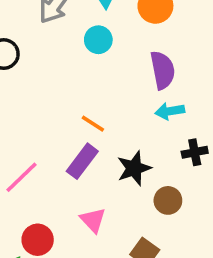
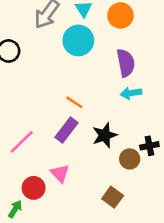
cyan circle: (98, 40) -> (78, 40), size x1.5
black cross: (195, 152) -> (149, 146), moved
pink triangle: (93, 220) -> (60, 173), moved

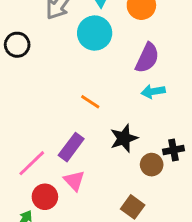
purple semicircle: (126, 63) -> (147, 58), turned 36
purple rectangle: (66, 130) -> (71, 147), moved
pink line: (22, 142) -> (32, 163), moved

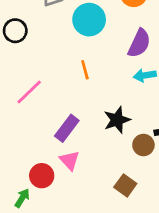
orange line: (90, 102) -> (85, 70), moved, turned 42
pink line: (32, 163) -> (29, 92), moved

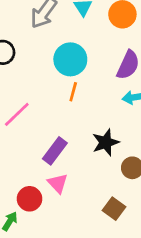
cyan circle: (89, 20) -> (70, 59), moved
orange line: (85, 70) -> (73, 92), turned 30

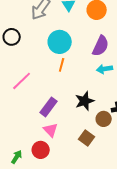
red circle: (30, 199) -> (41, 150), moved
brown square: (114, 209) -> (87, 138), moved

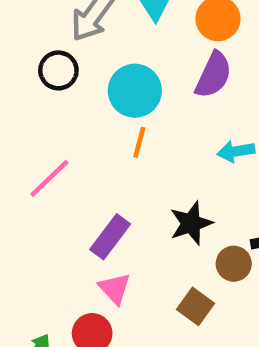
black circle: (12, 37) -> (58, 70), moved
purple semicircle: (101, 46) -> (213, 75), moved

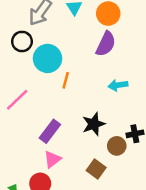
cyan circle: (135, 91) -> (47, 58), moved
pink triangle: (115, 288) -> (52, 159), turned 36

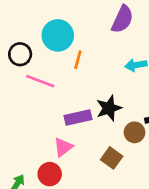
black circle: (22, 41) -> (20, 54), moved
pink line: (17, 100) -> (40, 81), moved, turned 65
purple rectangle: (50, 131) -> (78, 118), moved, turned 40

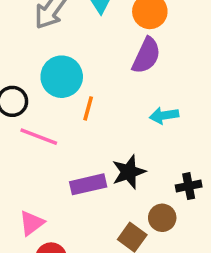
brown circle: (134, 132) -> (162, 218), moved
pink triangle: (63, 147) -> (32, 223), moved

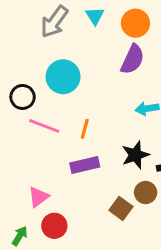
orange line: (88, 108) -> (85, 129), moved
black star: (129, 172) -> (135, 155), moved

